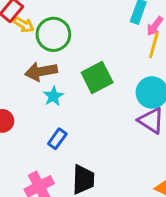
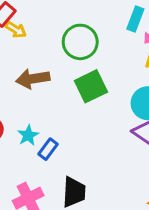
green circle: (53, 34) -> (80, 42), moved
cyan star: (53, 96) -> (28, 135), moved

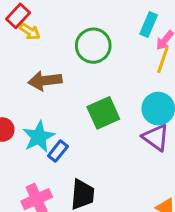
green square: (91, 86) -> (103, 113), moved
cyan star: (28, 135) -> (39, 137), size x1.5

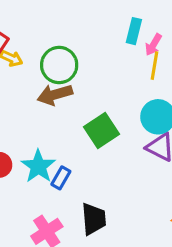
green circle: (93, 46) -> (59, 65), moved
brown arrow: (45, 81) -> (55, 95), moved

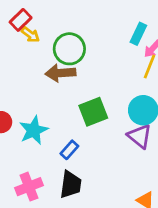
blue rectangle: (61, 178) -> (69, 150), moved

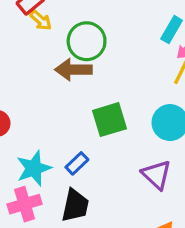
cyan star: (34, 130) -> (34, 168), moved
purple triangle: (140, 136) -> (157, 175), moved

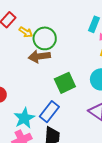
yellow arrow: (41, 20) -> (26, 32), moved
blue rectangle: (77, 163) -> (49, 112), size x1.5

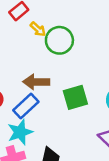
brown arrow: (39, 56) -> (36, 82), moved
blue rectangle: (49, 112) -> (26, 106), moved

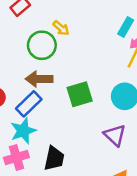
yellow arrow: (38, 29) -> (61, 28), moved
green circle: (59, 40) -> (42, 45), moved

